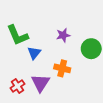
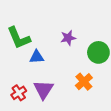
blue triangle: (34, 53) -> (37, 57), turned 48
orange cross: (62, 68) -> (84, 82), moved, turned 35

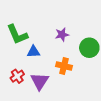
orange cross: (84, 82) -> (64, 66), moved, turned -35
red cross: (19, 93) -> (17, 76), moved

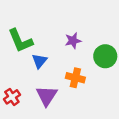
blue triangle: (34, 52) -> (39, 61), turned -48
red cross: (17, 76) -> (12, 97), moved

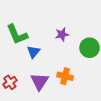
orange cross: (75, 78) -> (65, 76), moved

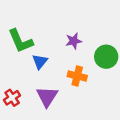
orange cross: (65, 76) -> (77, 76), moved

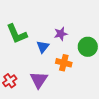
blue triangle: (40, 62) -> (43, 47), moved

